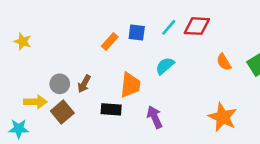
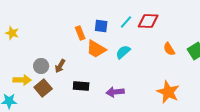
orange rectangle: (110, 41) -> (80, 33), turned -64
orange trapezoid: (130, 85) -> (96, 49), moved, turned 115
purple arrow: (155, 117) -> (115, 92), turned -72

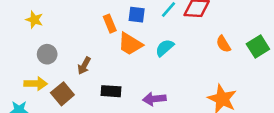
yellow star: (12, 33) -> (34, 20), moved
gray circle: (41, 66) -> (47, 54), moved

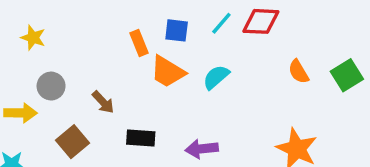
brown arrow: (84, 66) -> (103, 102), turned -72
yellow arrow: (36, 84) -> (21, 113), moved

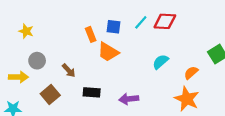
orange semicircle: (299, 72) -> (191, 73), moved, turned 80
cyan semicircle: (216, 77) -> (160, 62), moved

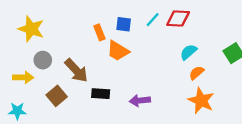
yellow star: (26, 31) -> (31, 29), size x1.6
cyan semicircle: (160, 62) -> (188, 52), moved
brown arrow: (69, 70) -> (76, 70), size x1.6
orange semicircle: (191, 73) -> (197, 73), moved

